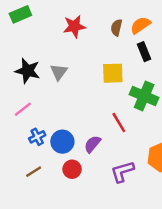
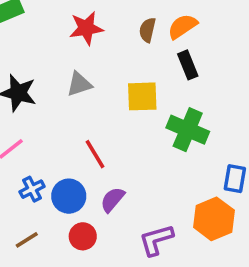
gray triangle: (59, 72) -> (79, 84), moved, turned 36
red line: (119, 122) -> (95, 154), moved

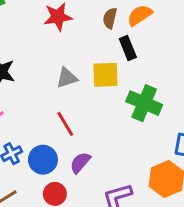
black rectangle: (188, 65) -> (128, 48), moved
gray triangle: (79, 84) -> (67, 78), moved

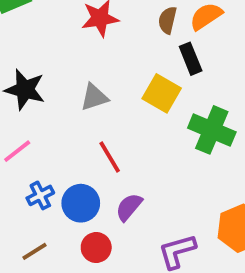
yellow square: (105, 75) -> (162, 93), turned 32
gray triangle: (67, 78) -> (94, 97), moved

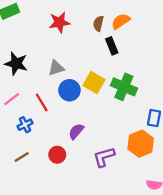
yellow square: (162, 93) -> (94, 82), moved
red line: (110, 157) -> (42, 102), moved
blue circle: (81, 203) -> (69, 90), moved

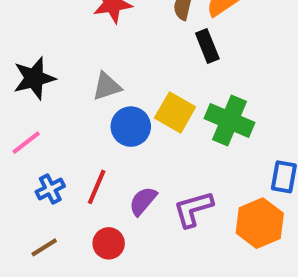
black star: (16, 64) -> (34, 78), turned -30
red line: (42, 102) -> (97, 187), moved, turned 54
purple L-shape: (104, 157) -> (193, 209), moved

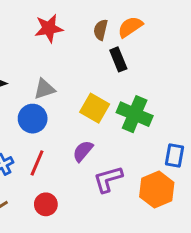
blue circle: (131, 127) -> (33, 119), moved
purple semicircle: (143, 201) -> (83, 151), moved

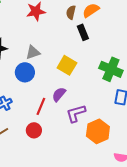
green cross: (135, 114) -> (111, 69), moved
red line: (37, 163) -> (41, 106), moved
orange hexagon: (157, 190) -> (98, 131), moved

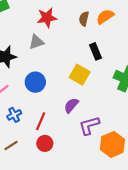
black rectangle: (83, 32) -> (96, 51), moved
gray triangle: (33, 52) -> (36, 42), moved
red line: (41, 106) -> (41, 121), moved

